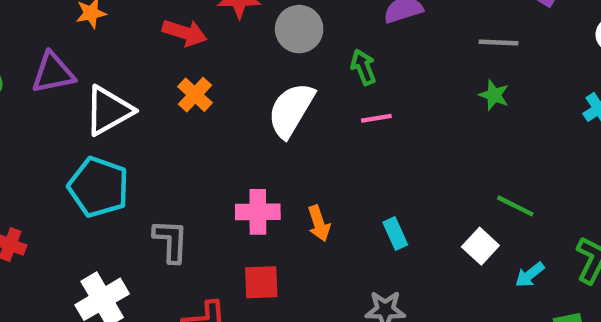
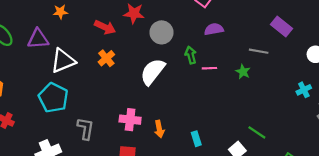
green star: (494, 95) -> (243, 72), moved
pink line: (376, 118) -> (209, 68), moved

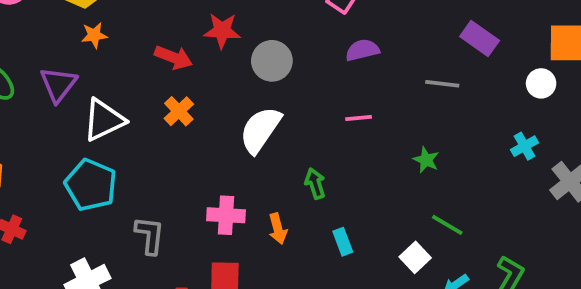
purple triangle: (38, 39) -> (58, 84), turned -45
green arrow: (191, 55) -> (315, 183), moved
green star: (243, 72) -> (426, 160), moved

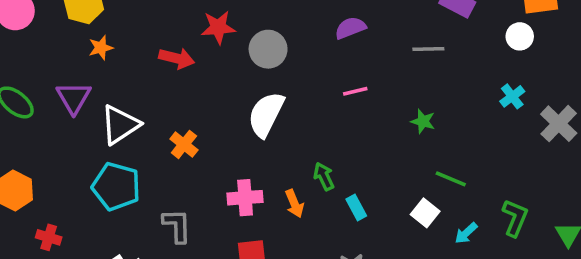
orange cross: (179, 111) -> (184, 144), moved
green arrow: (315, 183) -> (324, 176), moved

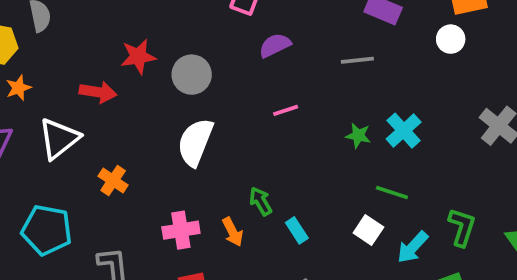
cyan cross: (512, 96) -> (404, 131), moved, size x1.4
white triangle: (120, 125) -> (59, 139), moved
cyan arrow: (466, 233) -> (413, 247), size x1.4

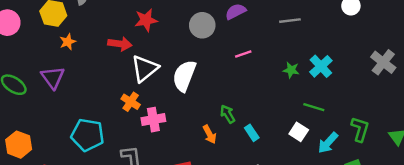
gray circle: (192, 75) -> (202, 25), moved
white triangle: (59, 139) -> (145, 69), moved
pink cross: (181, 230) -> (153, 120), moved

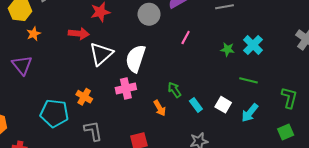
pink line: (243, 54) -> (186, 37), turned -40
orange cross: (131, 102) -> (84, 97), moved
pink cross: (153, 120) -> (126, 89), moved
white square: (299, 132) -> (223, 105), moved
cyan arrow: (328, 143) -> (250, 113), moved

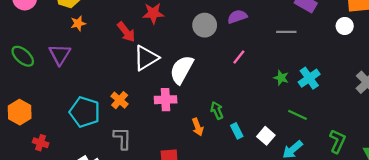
red arrow: (79, 33) -> (126, 32), turned 36

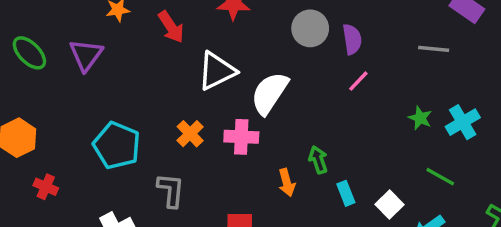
purple semicircle: (237, 17) -> (352, 39), moved, turned 96
red arrow: (126, 32) -> (171, 27), moved
orange cross: (120, 100) -> (190, 134), moved

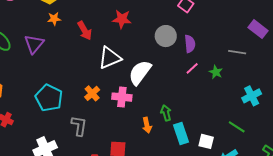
green star: (420, 118) -> (216, 72), moved
cyan rectangle: (346, 193) -> (181, 134), size x1.5
white square: (389, 204) -> (206, 141), turned -35

